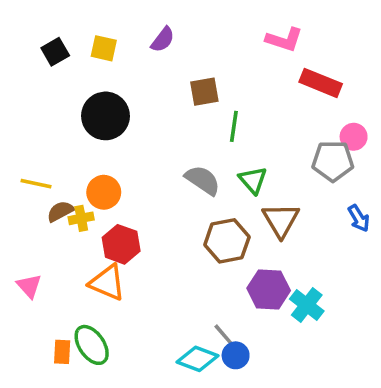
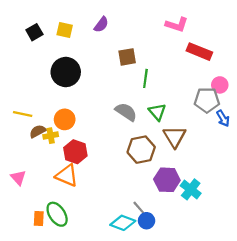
blue arrow: (359, 218) -> (223, 118), moved

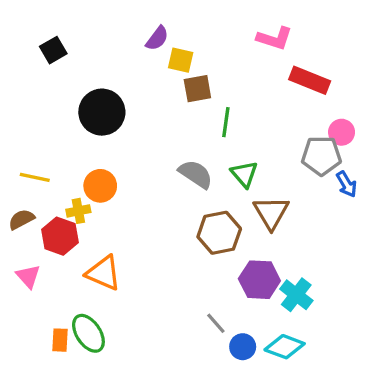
yellow square: (65, 30) -> (181, 60), moved
brown semicircle: (38, 131) -> (21, 219), moved
red hexagon: (75, 152) -> (60, 236), moved
blue circle: (147, 221) -> (243, 347), moved
cyan diamond: (123, 223) -> (285, 347), moved

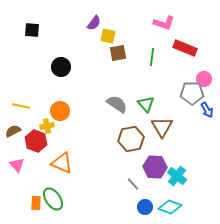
black square: (53, 50) -> (32, 30), turned 35
black circle: (102, 112) -> (61, 67), size x0.7
green line: (226, 122) -> (152, 57), moved
gray line: (216, 323) -> (133, 184), moved

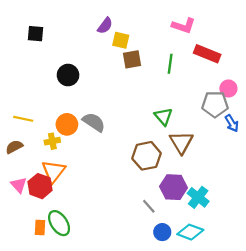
gray semicircle: (117, 104) -> (94, 122), moved
red hexagon: (36, 141) -> (40, 186), moved
orange triangle: (62, 163) -> (53, 171), moved, turned 45

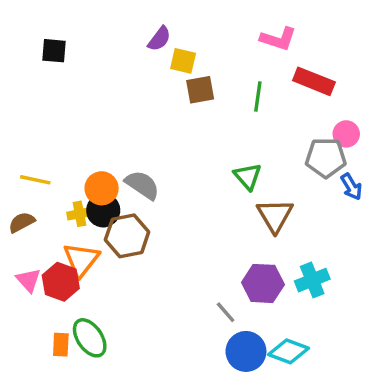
black circle: (68, 75) -> (103, 210), moved
brown hexagon: (147, 156) -> (127, 236), moved
cyan cross: (198, 197) -> (312, 280), moved, turned 30
blue circle: (162, 232) -> (246, 351), size x1.5

